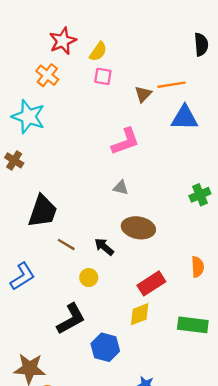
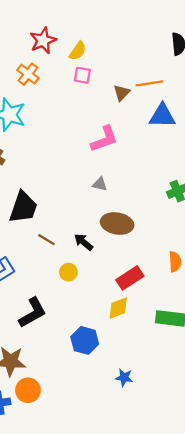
black L-shape: (71, 319) -> (33, 313), moved

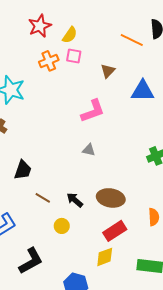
orange cross: (28, 74) -> (49, 61), moved, turned 30
orange line: (150, 83) -> (132, 40), moved, turned 35
black trapezoid: (23, 207) -> (23, 170), size x0.7
brown ellipse: (117, 223) -> (111, 198), moved

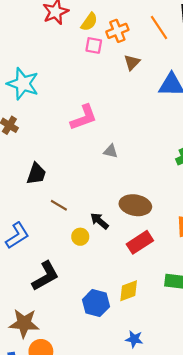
orange line: (132, 40) -> (159, 27), turned 30
orange cross: (49, 61) -> (117, 31), moved
pink L-shape: (93, 111) -> (84, 117), moved
black arrow: (75, 200) -> (99, 221), moved
yellow diamond: (105, 257) -> (129, 291), moved

